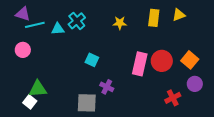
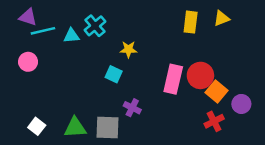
yellow star: (120, 23) -> (128, 49), moved
orange square: (190, 60) -> (217, 92), moved
green triangle: (38, 89) -> (75, 128), moved

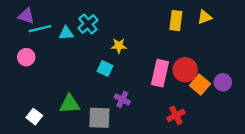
purple circle: (241, 104) -> (223, 82), moved
red cross: (214, 121) -> (176, 115), moved
green triangle: (75, 128) -> (70, 104), moved

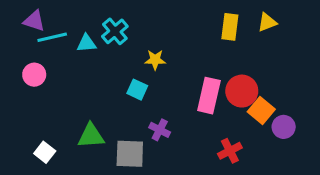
purple circle: (223, 82) -> (284, 127), moved

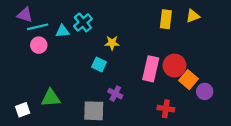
pink circle: (34, 75) -> (39, 45), moved
green triangle: (91, 136) -> (51, 98), moved
red cross: (230, 151) -> (166, 109), turned 35
white square: (45, 152) -> (23, 110), moved, turned 32

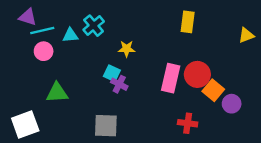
yellow triangle: (193, 16) -> (246, 35), moved
purple cross: (115, 94) -> (119, 84), moved
green triangle: (51, 98) -> (57, 93), moved
white square: (23, 110) -> (25, 124), size x1.6

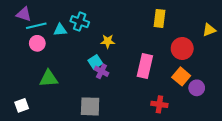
cyan cross: (94, 26) -> (80, 22), turned -30
cyan square: (112, 73) -> (95, 62), turned 32
red circle: (197, 74) -> (182, 48), moved
white square: (25, 124) -> (22, 105), size x0.6

